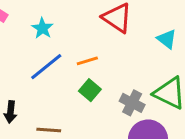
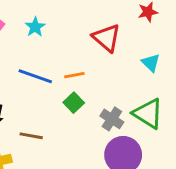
cyan star: (42, 28) -> (35, 27), moved
blue line: (46, 67) -> (35, 76), turned 52

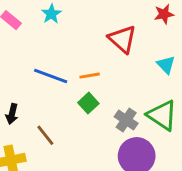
cyan star: (35, 27) -> (51, 14), moved
brown line: (31, 136) -> (45, 135), turned 40

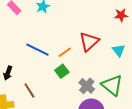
red triangle: (122, 39) -> (89, 41), moved, turned 30
orange line: (90, 76) -> (65, 52), turned -32

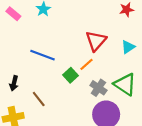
cyan triangle: (119, 50) -> (128, 47), turned 40
orange line: (65, 52) -> (86, 64), moved

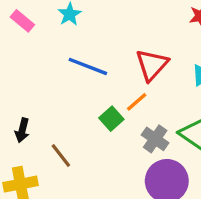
blue line: (43, 55) -> (88, 66), moved

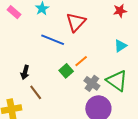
red triangle: (152, 65) -> (76, 22), moved
black arrow: (22, 130) -> (25, 72), moved

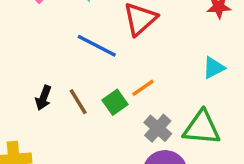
green triangle: (117, 81) -> (202, 128), turned -35
brown line: (36, 92) -> (78, 102), moved

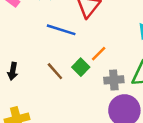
black arrow: (43, 98) -> (13, 71), moved
gray cross: (158, 128) -> (114, 80), turned -36

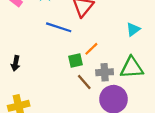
green square: (81, 67) -> (76, 60), turned 32
brown line: (55, 71) -> (84, 82), moved

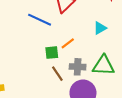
cyan triangle: (133, 29) -> (100, 28), moved

